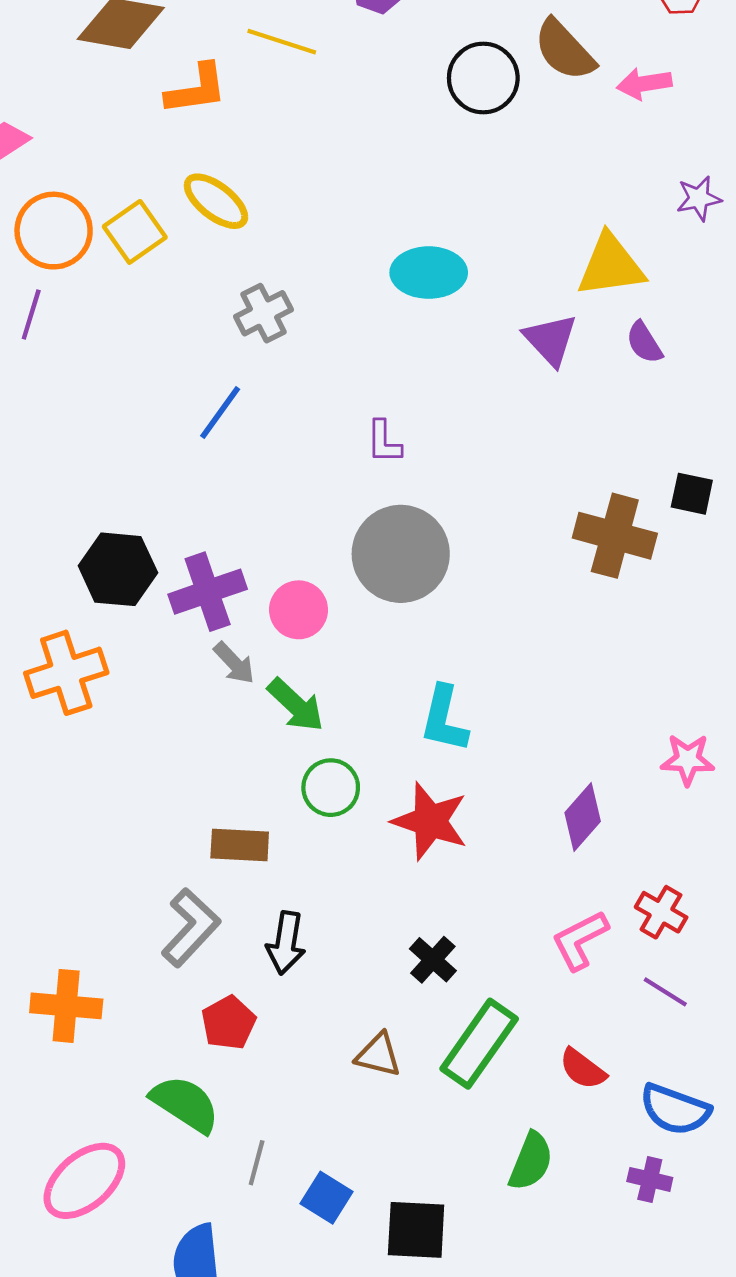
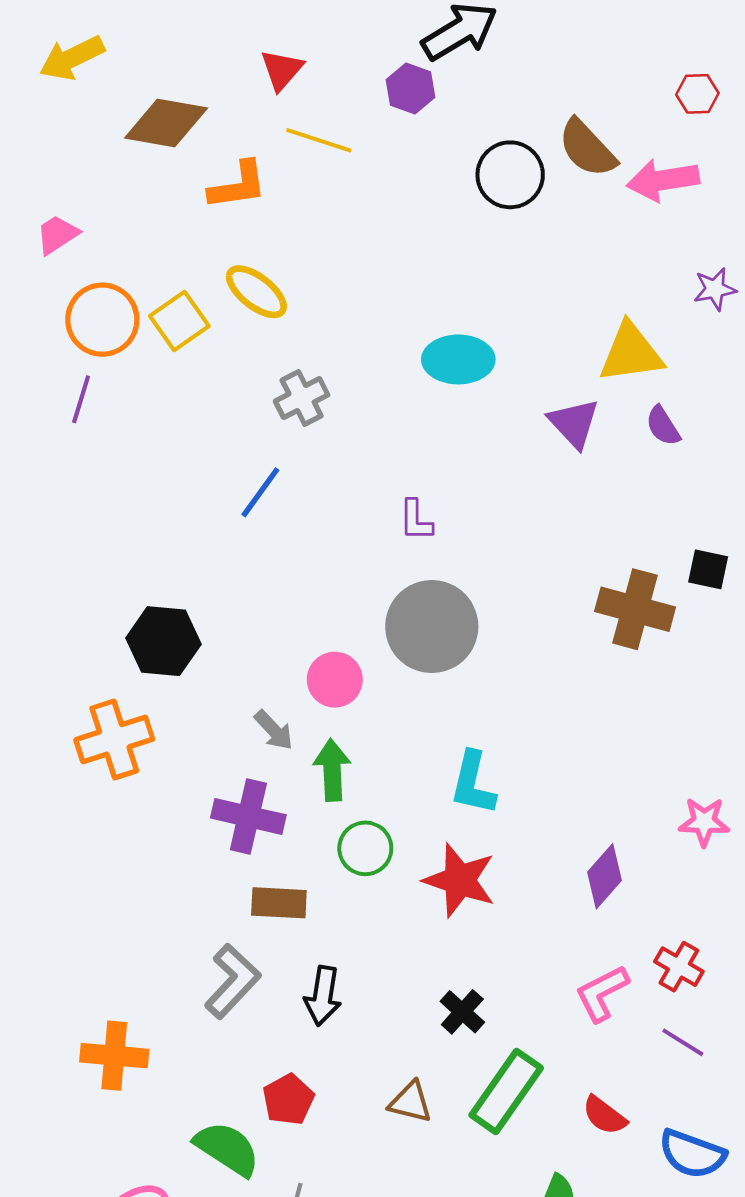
pink arrow: (644, 84) -> (663, 180), size x1.4
purple cross: (208, 592) -> (248, 816), moved, turned 32
green arrow: (296, 705) -> (332, 770), turned -136
red pentagon: (229, 1023) -> (288, 1099), moved

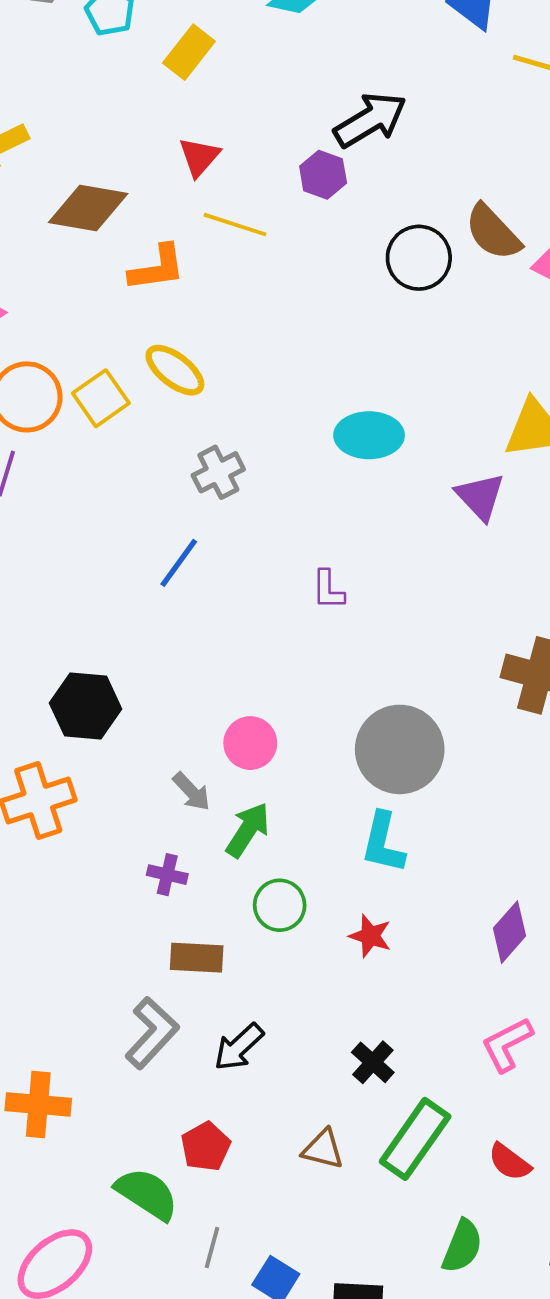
gray circle: (432, 627) -> (400, 749), moved
green arrow: (332, 770) -> (248, 830), turned 36
purple cross: (248, 816) -> (167, 875), size x0.6
red star: (460, 880) -> (370, 936), size x0.6
black arrow: (323, 996) -> (239, 1047), turned 38

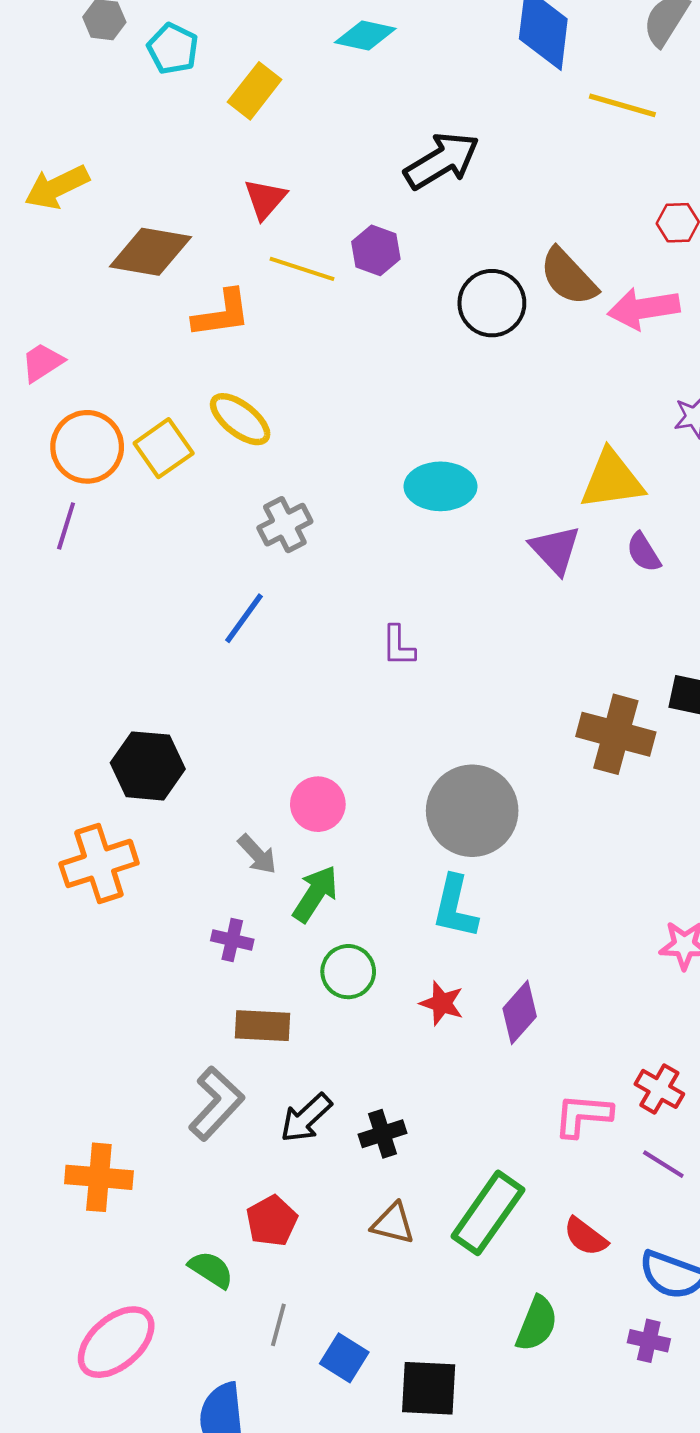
purple hexagon: (323, 175) -> (376, 250), moved
purple diamond: (510, 932) -> (520, 1012), moved
pink L-shape: (507, 1044) -> (583, 1115), turned 32
black cross: (373, 1062) -> (382, 1134), moved, turned 30
green semicircle: (147, 1194) -> (211, 1270), size x0.7

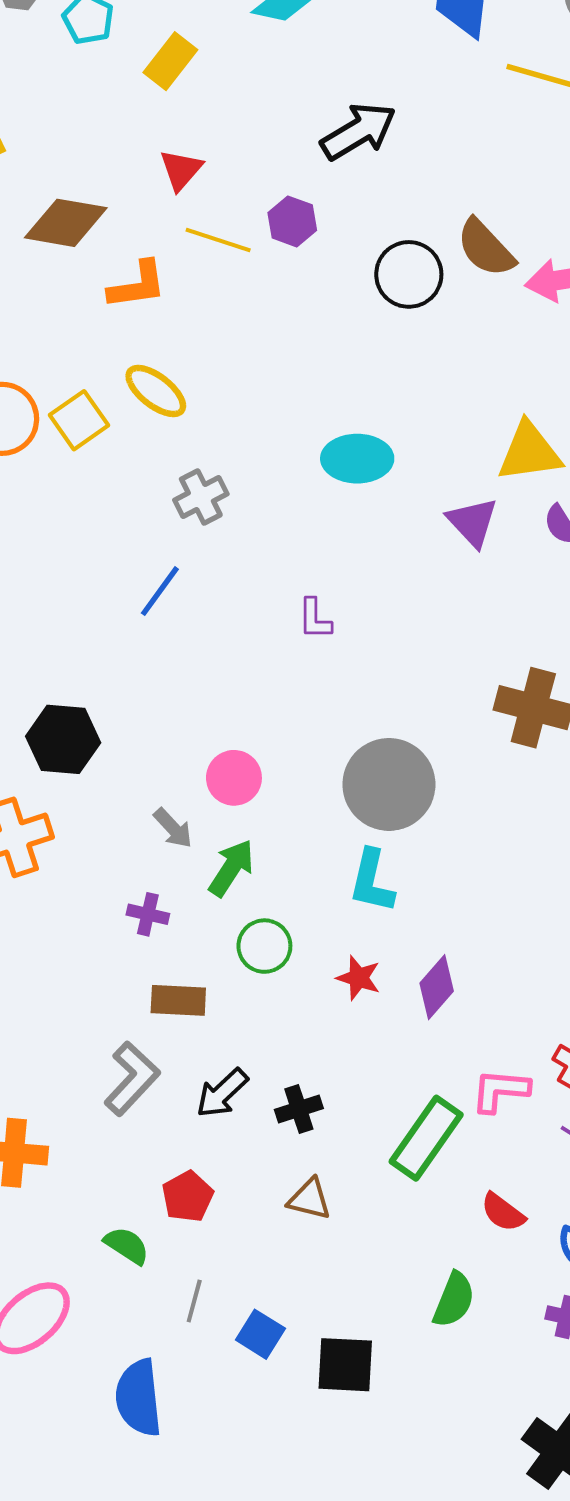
green rectangle: (488, 1213) -> (426, 1138), moved

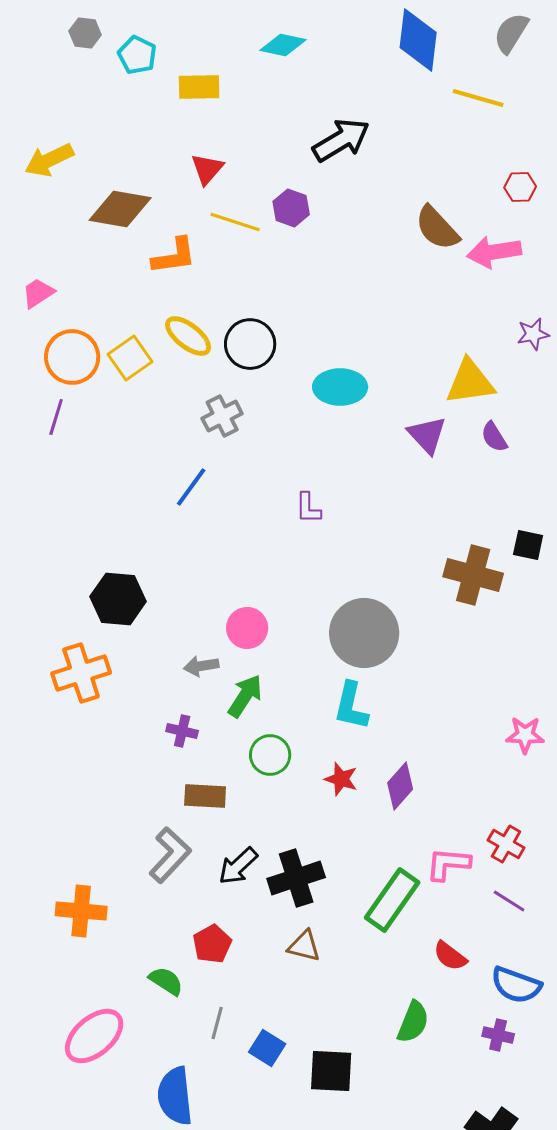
yellow rectangle: (170, 61) -> (199, 87), turned 51
black circle: (409, 274) -> (250, 344), moved
gray arrow: (173, 828) -> (201, 666), turned 124
black cross: (299, 1109) -> (296, 878), size x1.6

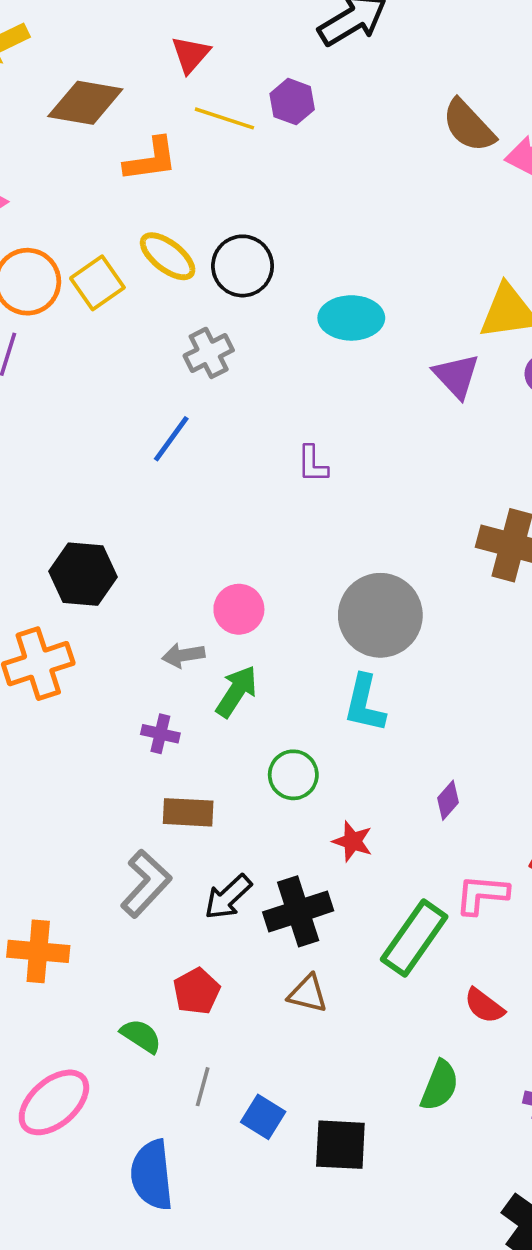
green circle: (270, 755) -> (293, 775), moved
red star: (341, 779) -> (353, 841), moved
purple diamond: (400, 786) -> (448, 800), moved, size x0.7

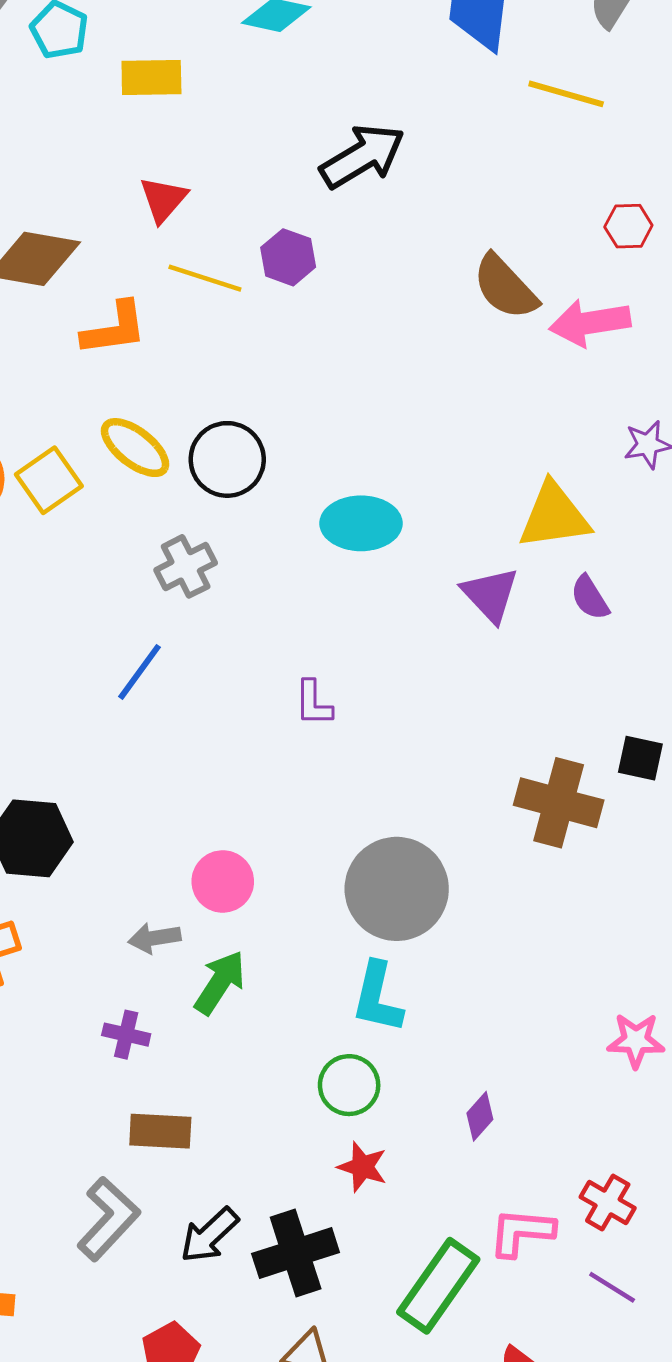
green circle: (293, 775) -> (349, 1085), moved

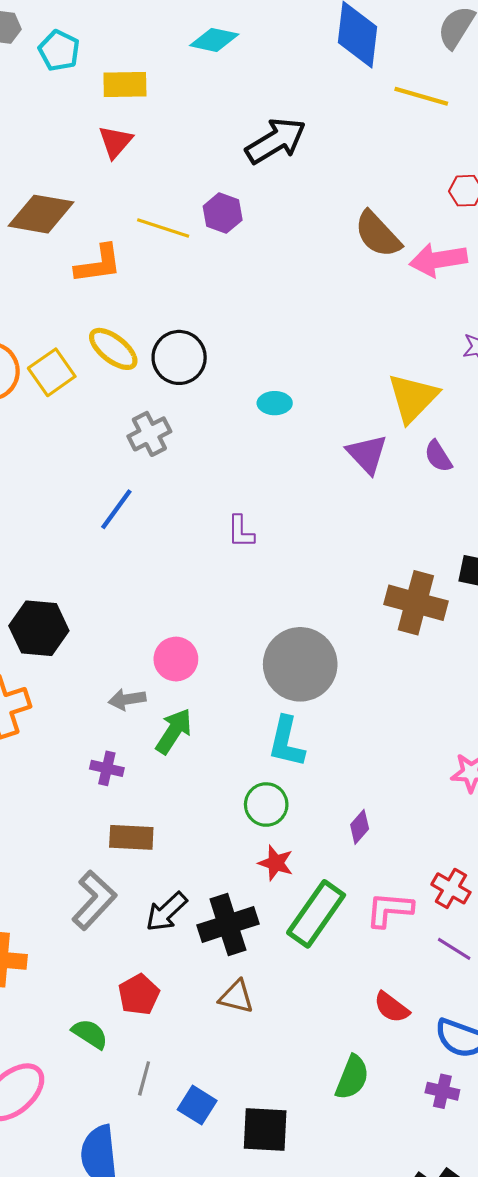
red triangle: (163, 199) -> (115, 142), moved
yellow triangle: (554, 516) -> (413, 398), turned -38
cyan ellipse: (361, 523) -> (275, 403), size x0.6
green rectangle: (438, 1286) -> (316, 914), moved

